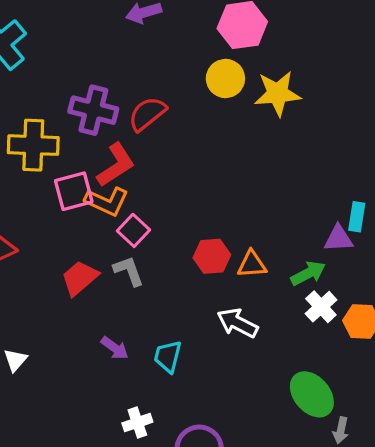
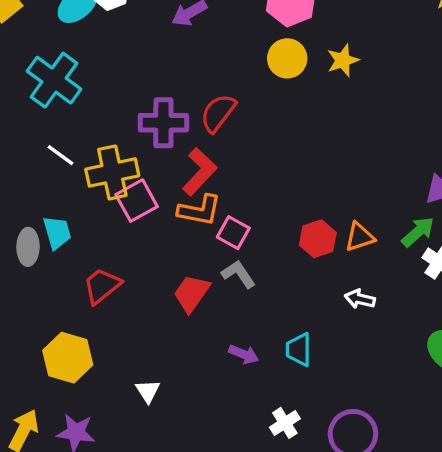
yellow star: (278, 93) -> (343, 60), size x0.7
pink square: (74, 191) -> (137, 201), moved
white arrow: (237, 323) -> (360, 299), size x0.7

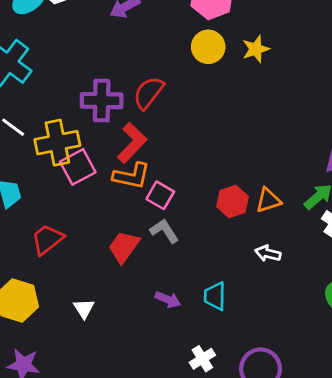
white triangle: (148, 391) -> (84, 309), moved

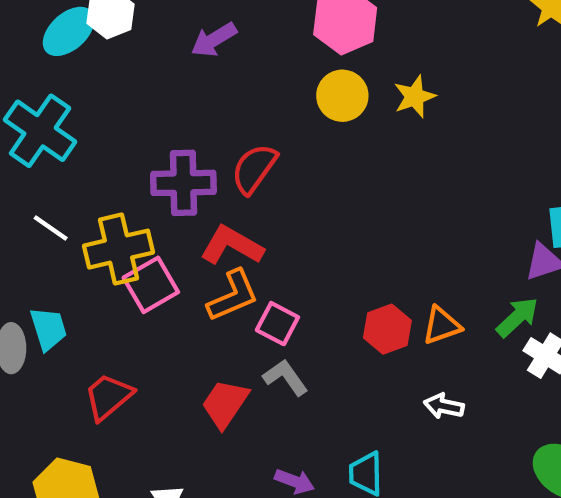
red L-shape: (132, 143) -> (232, 245), turned -102
orange L-shape: (132, 176) -> (233, 296), turned -33

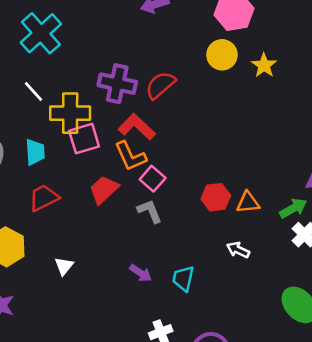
yellow star: (415, 97) -> (264, 65), turned -30
orange L-shape: (233, 296) -> (130, 156), turned 76
cyan trapezoid: (48, 329) -> (35, 152), moved
red trapezoid: (225, 404) -> (104, 190), moved

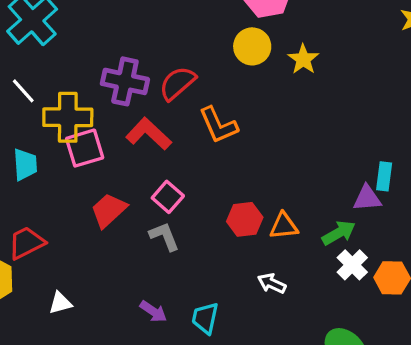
orange L-shape: (130, 156) -> (218, 125), moved
red trapezoid: (44, 198) -> (26, 243), moved
white triangle: (64, 266) -> (60, 303), turned 36

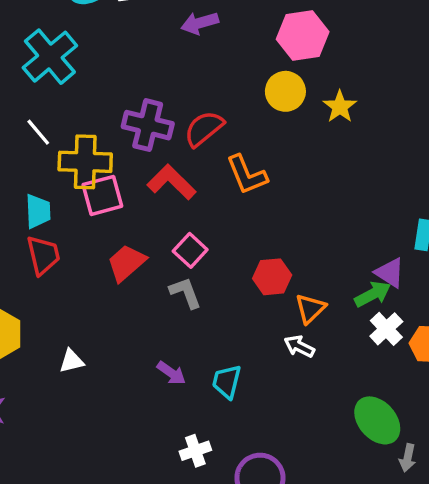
purple triangle: (367, 198) -> (390, 273), moved, turned 36
orange triangle: (284, 226) -> (310, 309), moved, turned -40
red trapezoid: (26, 243) -> (43, 255), moved, turned 102

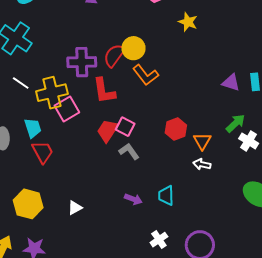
yellow circle: (285, 91) -> (133, 48), moved
red L-shape: (172, 182) -> (104, 91), turned -128
red trapezoid: (126, 263) -> (108, 131), moved
purple triangle: (390, 273) -> (231, 83), moved

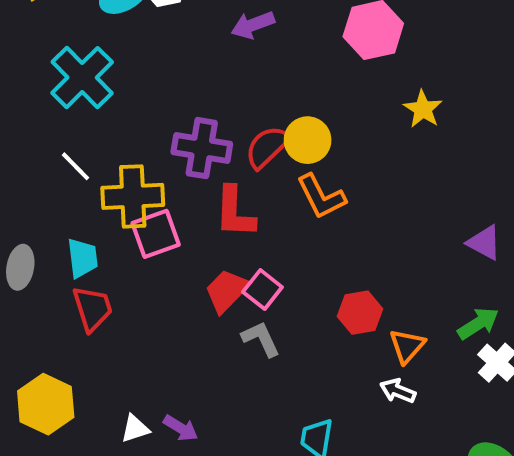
purple arrow: (133, 199) -> (181, 428), moved

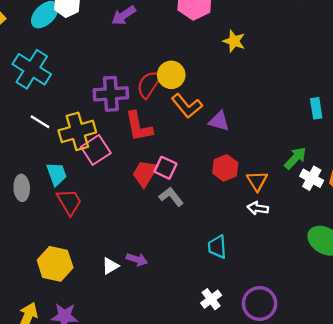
purple triangle: (484, 243) -> (219, 121), moved

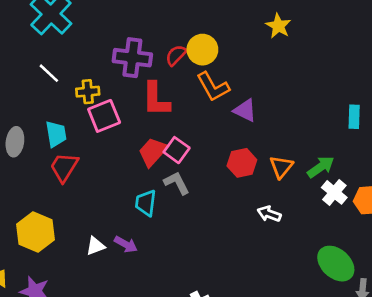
red semicircle: (149, 84) -> (176, 55), size x0.7
yellow cross: (77, 131) -> (88, 92), size x0.6
orange triangle: (257, 181) -> (281, 167), moved
red trapezoid: (69, 202) -> (64, 167), turned -128
cyan trapezoid: (217, 247) -> (146, 203), moved

